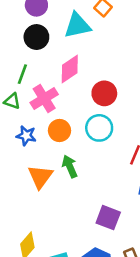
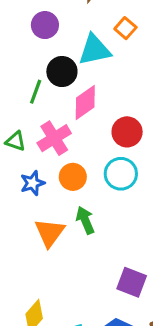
black circle: (36, 37) -> (62, 72), moved
green line: (22, 74) -> (36, 92), moved
blue star: (26, 136) -> (33, 183), turned -30

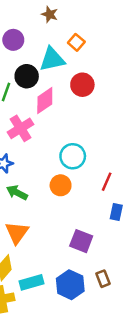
red circle: (127, 132) -> (82, 85), moved
orange circle: (73, 177) -> (61, 185), moved
green arrow: (85, 220) -> (17, 193), moved, turned -40
orange triangle: (50, 233) -> (17, 233), moved

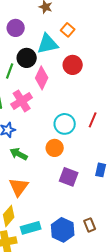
pink diamond: (45, 100) -> (42, 78), turned -30
red line: (107, 182) -> (93, 120), moved
purple square: (81, 241) -> (69, 177), moved

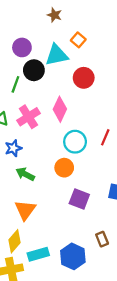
purple circle: (16, 28) -> (22, 47), moved
pink diamond: (42, 78) -> (60, 109), moved
brown rectangle: (90, 225) -> (102, 239), moved

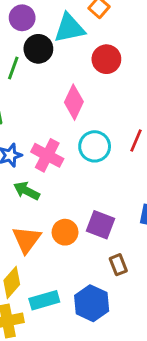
pink cross: (28, 117) -> (47, 155), moved, turned -30
orange circle: (64, 168) -> (65, 232), moved
brown rectangle: (102, 239) -> (118, 265), moved

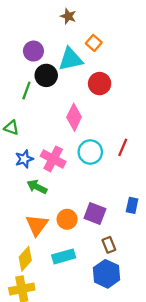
cyan rectangle: (44, 300) -> (64, 256), moved
blue hexagon: (92, 303) -> (107, 274), moved

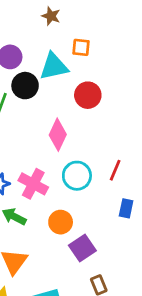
orange square: (94, 43) -> (81, 47), turned -35
blue rectangle: (132, 205) -> (126, 208), moved
purple square: (95, 213) -> (82, 248), turned 35
orange circle: (67, 219) -> (61, 222), moved

